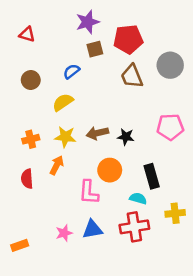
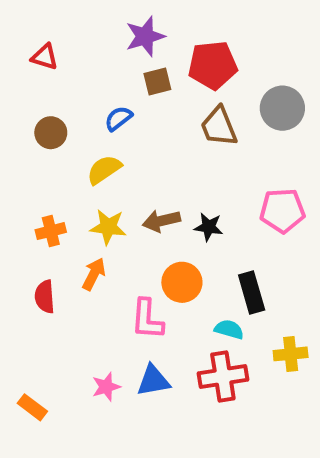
orange rectangle: (20, 245) -> (32, 407), turned 56

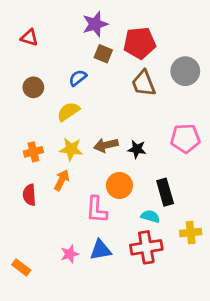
brown square: (157, 81) -> (103, 54), turned 36

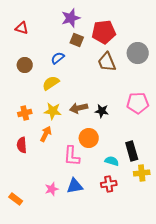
black rectangle: (165, 192) -> (132, 151), moved
red cross: (146, 247) -> (109, 184), size x0.7

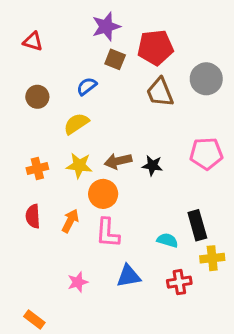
orange arrow: (46, 134) -> (70, 221), moved
orange circle: (89, 138) -> (103, 194), moved
red cross: (109, 184) -> (179, 282), moved
blue triangle: (75, 186) -> (129, 276), moved
orange rectangle: (16, 199) -> (34, 319), moved

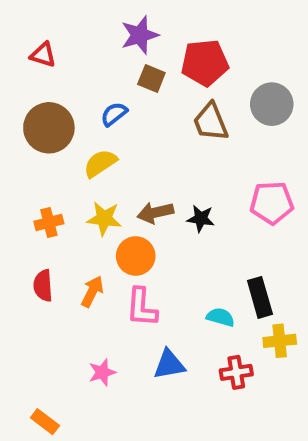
brown circle: (37, 97) -> (49, 128), size x1.6

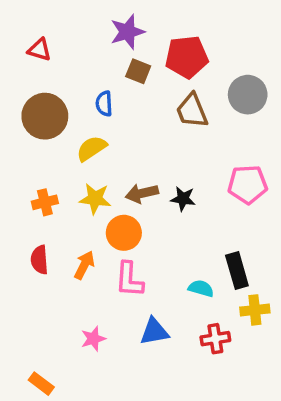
blue semicircle: (114, 114) -> (104, 104), turned -55

